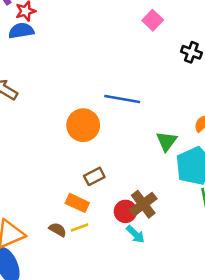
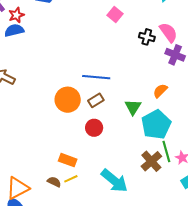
brown rectangle: (94, 176) -> (96, 100), moved
brown cross: (143, 204) -> (151, 161), moved
red circle: (125, 211) -> (94, 128), moved
cyan arrow: (135, 234) -> (114, 181), size x1.8

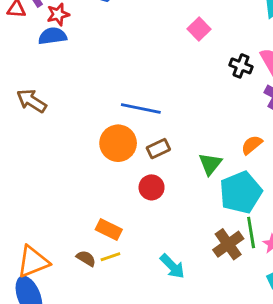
blue line: (96, 77) -> (141, 108), moved
cyan arrow: (114, 181) -> (172, 266), size x0.7

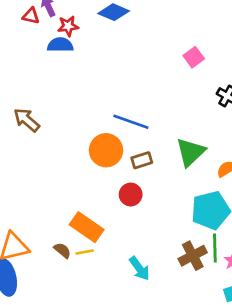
brown arrow: (32, 101) -> (27, 120), moved
green triangle: (210, 164) -> (190, 152), moved, size x1.4
orange rectangle: (109, 229) -> (87, 227), size x1.4

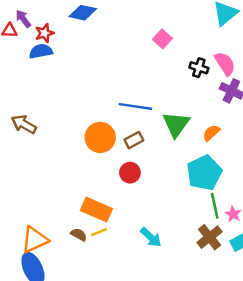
blue line: (131, 122) -> (135, 106), moved
brown cross: (193, 256) -> (209, 237), moved

